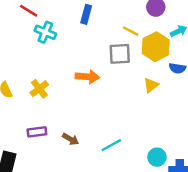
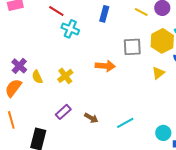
yellow line: (131, 31) -> (141, 12), moved
purple rectangle: (37, 132) -> (63, 112), turned -35

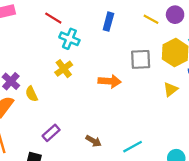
yellow cross: (65, 76) -> (64, 69), moved
purple rectangle: (63, 112) -> (51, 133), moved

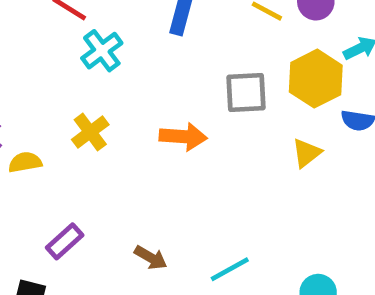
cyan cross: (69, 39) -> (102, 51), turned 30
yellow cross: (64, 69) -> (90, 132), moved
yellow semicircle: (32, 94) -> (25, 162), turned 105

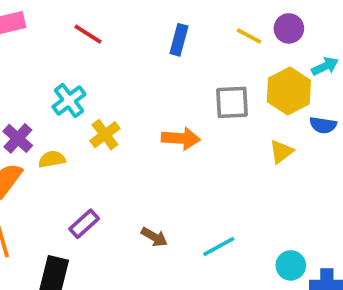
cyan cross: (102, 51) -> (69, 100), moved

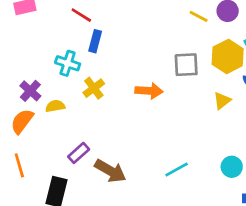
blue rectangle: (179, 40) -> (95, 41), moved
cyan cross: (69, 100) -> (68, 63), turned -35
brown arrow: (154, 237) -> (110, 171), moved, size x1.6
cyan circle: (291, 265) -> (232, 167), moved

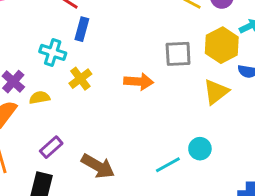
yellow triangle: (222, 101) -> (216, 92), size x1.4
purple rectangle: (79, 153) -> (51, 147), moved
cyan circle: (232, 167) -> (200, 149), moved

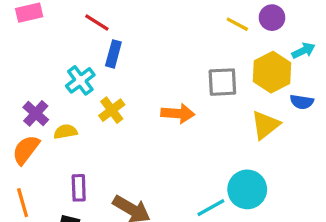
cyan cross: (53, 52) -> (80, 80), turned 35
purple rectangle: (51, 147) -> (79, 188), turned -50
cyan circle: (200, 149) -> (247, 189), size x1.5

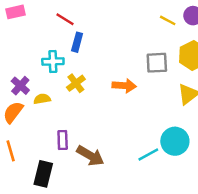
cyan cross: (80, 80) -> (53, 61), turned 35
purple rectangle: (79, 188) -> (63, 140), moved

